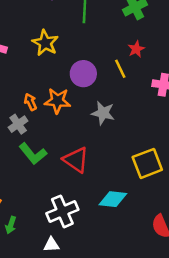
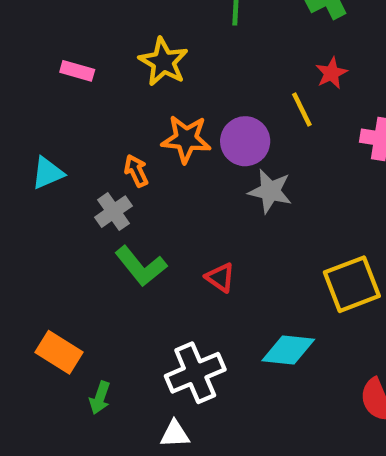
purple circle: (83, 74) -> (245, 141), moved
orange star: (57, 101) -> (186, 139), moved
red triangle: (76, 160) -> (220, 277), size x0.6

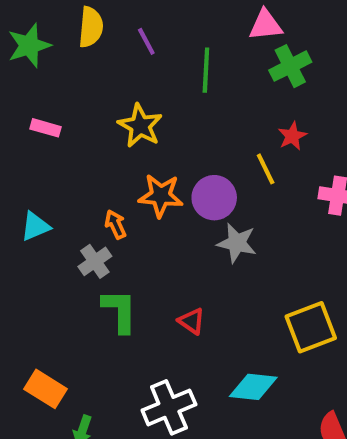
pink rectangle: (77, 71) -> (46, 128), moved
green L-shape: (141, 266) -> (120, 311), turned -141

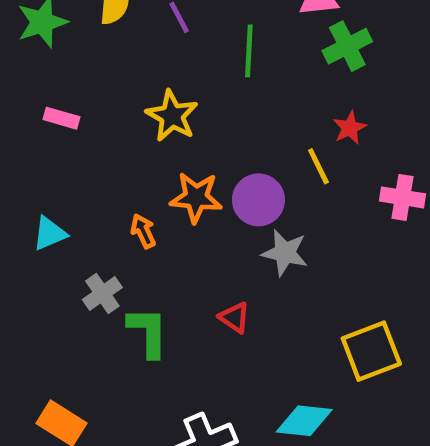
gray cross: (95, 261) -> (102, 293), moved
red triangle: (192, 321) -> (234, 318), moved

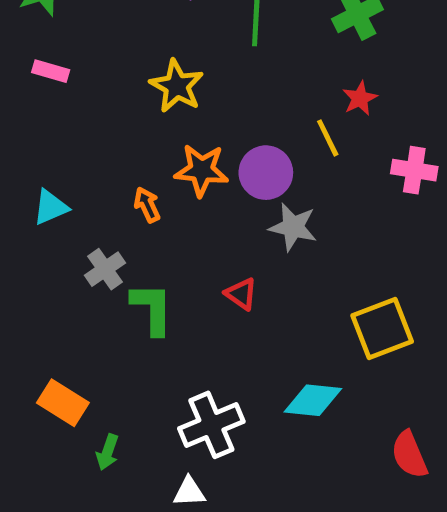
pink rectangle: (62, 118) -> (51, 71), moved

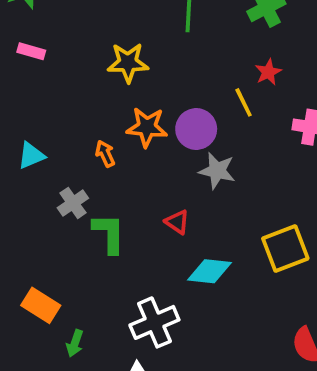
yellow star: (177, 86) -> (128, 63), turned -30
cyan diamond: (313, 400) -> (209, 271), moved

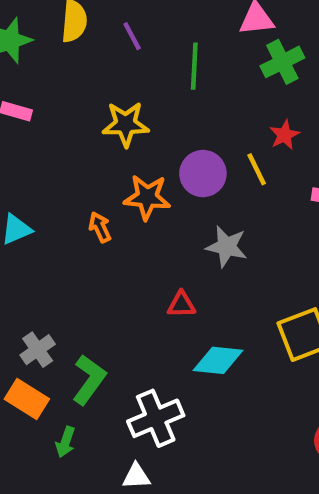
purple circle: (196, 129) -> (203, 174), moved
gray cross: (73, 203) -> (38, 350), moved
red triangle: (177, 222) -> (181, 305), turned -36
green L-shape: (109, 233) -> (89, 380), moved, turned 36

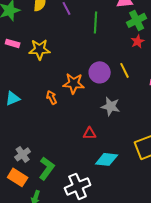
yellow star: (126, 124) -> (40, 49), moved
red star: (285, 135) -> (138, 41), moved

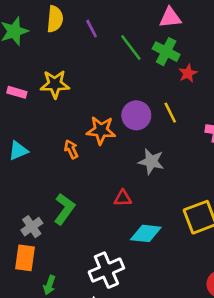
green cross: (137, 20) -> (166, 52), moved, turned -36
green line: (96, 22) -> (131, 48), turned -40
pink rectangle: (13, 43) -> (17, 92), moved
green L-shape: (47, 168) -> (64, 209), moved
orange rectangle: (18, 177) -> (25, 258), turned 66

